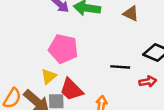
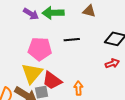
black line: (120, 67) -> (72, 40), moved
yellow triangle: (49, 76) -> (32, 73), size x1.6

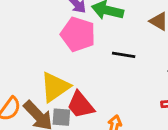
pink pentagon: (40, 49) -> (78, 34), moved

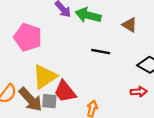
pink pentagon: (78, 34) -> (28, 37), moved

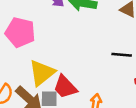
black line: (101, 52) -> (122, 55), moved

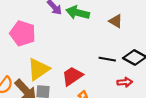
red trapezoid: (65, 87) -> (72, 76), moved, turned 95

